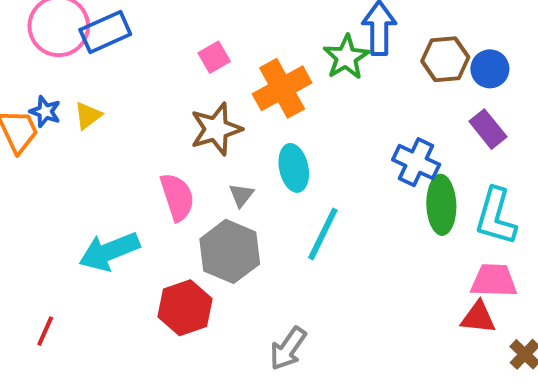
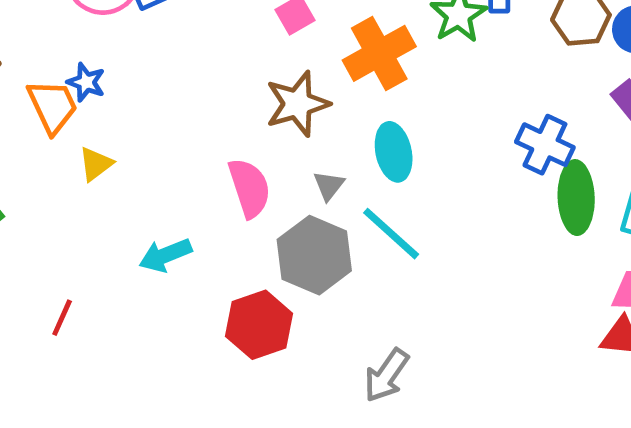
yellow triangle: (88, 115) -> (96, 164), moved
cyan line: (323, 234) -> (391, 234), moved, turned -74
cyan arrow: (109, 251) -> (165, 255), size x0.7
red line: (45, 331) -> (62, 318), moved

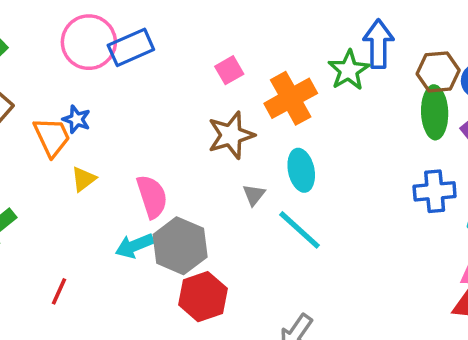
blue cross: (545, 145) -> (435, 191), moved, turned -30
pink semicircle: (249, 188) -> (152, 197), moved
green ellipse: (576, 198) -> (435, 112), moved
gray hexagon: (314, 255) -> (180, 246), moved

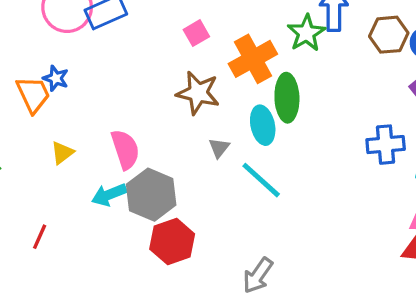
green ellipse: (435, 112) -> (287, 98), moved
brown star: (231, 135) -> (198, 93), turned 30
yellow triangle: (84, 179) -> (62, 153), moved

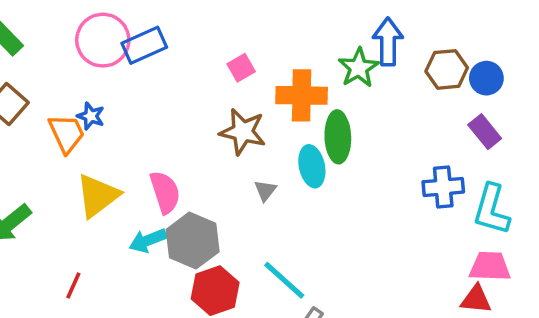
orange cross: (253, 59) -> (302, 95), turned 30
yellow triangle: (62, 153) -> (98, 196), size x1.8
cyan line: (261, 180) -> (284, 280), moved

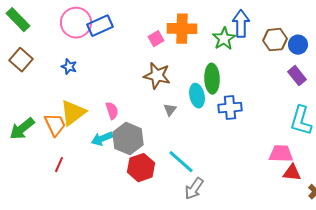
orange cross: (302, 95) -> (182, 29), moved
orange trapezoid: (67, 133) -> (55, 125), moved
blue cross: (443, 187) -> (230, 108), moved
pink semicircle: (165, 192) -> (112, 111), size x0.7
pink trapezoid: (490, 266) -> (281, 154), moved

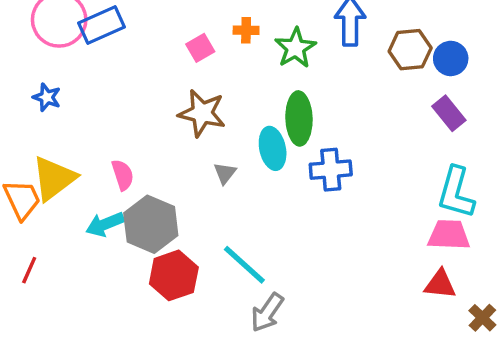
orange cross: (182, 29) -> (246, 30), size x0.5
green star: (224, 39) -> (295, 48), moved
pink trapezoid: (281, 154) -> (449, 235), moved

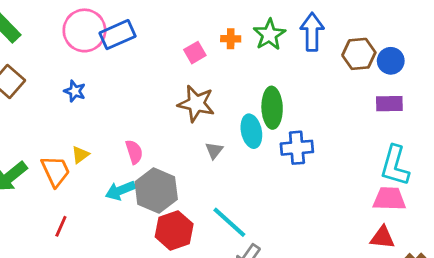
green star: (295, 48) -> (269, 35), moved
purple rectangle: (449, 113) -> (389, 104), turned -52
yellow triangle: (54, 178) -> (80, 155), size x0.5

